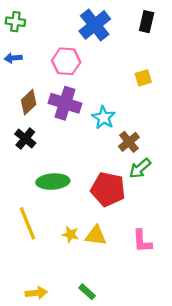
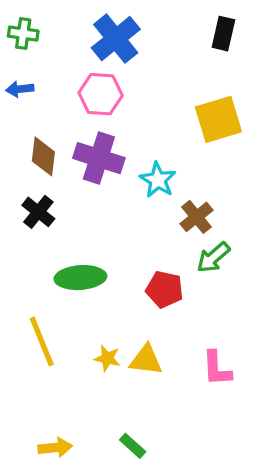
blue cross: (95, 25) -> (116, 39), moved
yellow square: (143, 78) -> (218, 119), size x1.8
brown diamond: (29, 102) -> (43, 156), turned -40
red pentagon: (108, 189) -> (165, 289), size x0.7

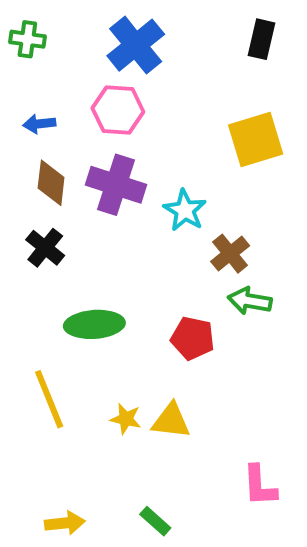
blue arrow: (20, 89) -> (39, 124), moved
green arrow: (213, 257) -> (250, 301), turned 51
pink L-shape: (217, 368) -> (260, 486), moved

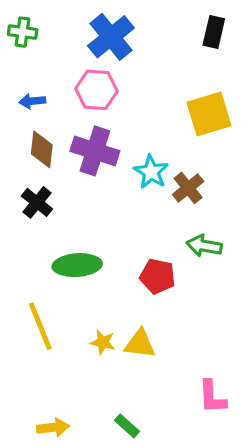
brown cross: (230, 254) -> (188, 188), moved

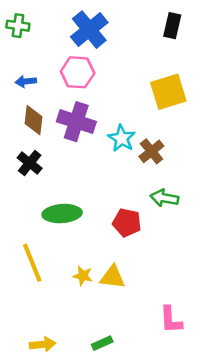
green rectangle: (127, 426) -> (102, 343), turned -66

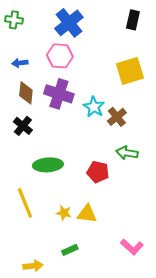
pink L-shape: (171, 320) -> (132, 247), turned -45
green rectangle: (102, 343) -> (70, 250), moved

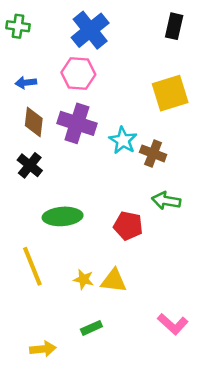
brown cross: (117, 117) -> (153, 153), turned -30

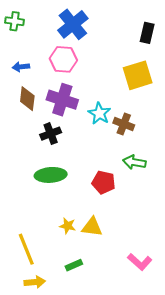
black rectangle: (174, 26) -> (147, 33), moved
black cross: (30, 165) -> (51, 134), moved, turned 30
yellow line: (32, 266) -> (26, 249), moved

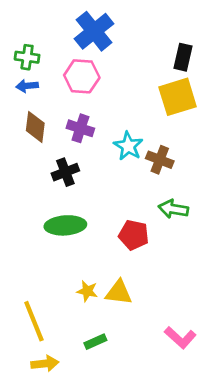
green cross: (15, 21) -> (27, 57), moved
black rectangle: (147, 33) -> (183, 57), moved
purple cross: (62, 100) -> (80, 128), size x0.7

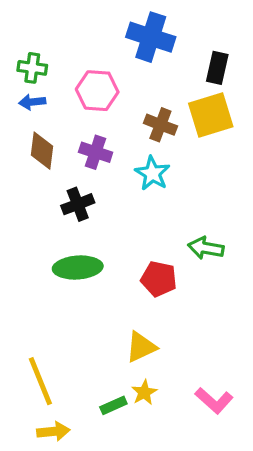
blue cross: (94, 31) -> (151, 37), moved, turned -33
brown cross: (160, 160) -> (160, 125), moved
yellow star: (87, 291) -> (144, 392), moved, turned 30
yellow triangle: (119, 292) -> (141, 347), turned -32

